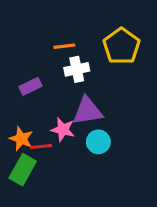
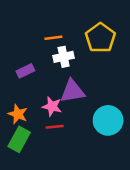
cyan circle: (98, 142) -> (108, 120), moved, size x1.5
red line: (41, 146) -> (55, 127), moved

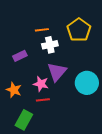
purple triangle: (72, 91) -> (57, 72), turned -40
cyan circle: (108, 120) -> (87, 83), moved
green rectangle: (19, 139) -> (24, 120), moved

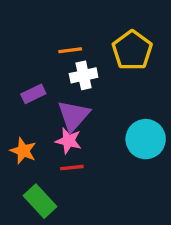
purple triangle: (57, 72) -> (74, 116), moved
green rectangle: (24, 120) -> (40, 201), turned -72

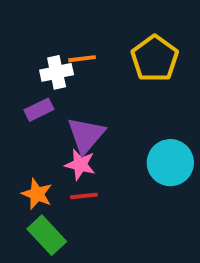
white cross: (84, 75) -> (57, 72), moved
orange star: (23, 151) -> (37, 194), moved

